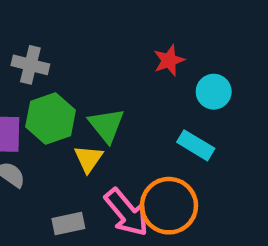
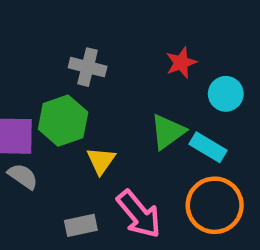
gray cross: (30, 65) -> (88, 67), moved
green triangle: (106, 125) -> (168, 132), moved, turned 33
orange circle: (169, 206) -> (215, 205), moved

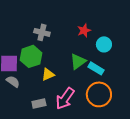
yellow triangle: (101, 161) -> (48, 74), turned 32
pink arrow: (139, 214) -> (65, 98), turned 75

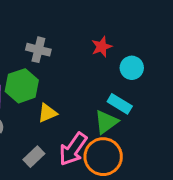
green triangle: (78, 61) -> (106, 122), moved
orange circle: (99, 94) -> (103, 157), moved
gray rectangle: (39, 103) -> (34, 157), turned -32

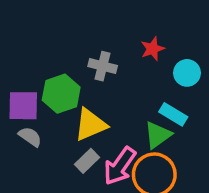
gray cross: (38, 50) -> (103, 66), moved
yellow triangle: (47, 113) -> (90, 125), size x1.5
gray rectangle: (34, 157) -> (87, 161), moved

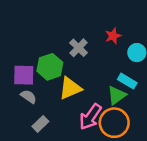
gray cross: (103, 66) -> (79, 48), turned 30
gray rectangle: (87, 161) -> (40, 124), moved

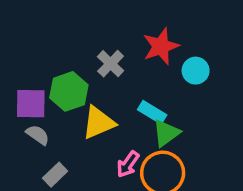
red star: (113, 36) -> (161, 46), size x1.5
cyan rectangle: (127, 81) -> (152, 112), moved
pink arrow: (90, 117) -> (128, 164), size x0.7

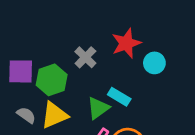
purple square: (31, 104) -> (21, 71), moved
yellow triangle: (98, 123) -> (54, 115), moved
green triangle: (166, 133) -> (98, 108), moved

